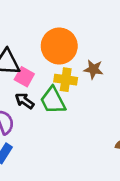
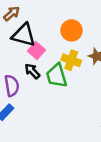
orange circle: (59, 46) -> (72, 30), size x0.7

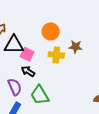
green trapezoid: (57, 76) -> (40, 95), moved

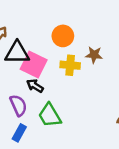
pink square: (27, 54) -> (34, 65), size x1.5

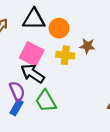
black triangle: (17, 53) -> (34, 19), moved
black arrow: (35, 86) -> (33, 74), size x1.5
blue rectangle: (19, 133) -> (16, 107), moved

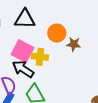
orange circle: (59, 28) -> (57, 33), moved
yellow cross: (65, 55) -> (40, 57), moved

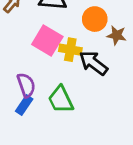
black arrow: (23, 69) -> (93, 63), moved

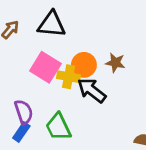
orange circle: (95, 19) -> (84, 65), moved

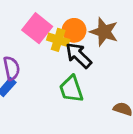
brown star: (115, 63) -> (104, 32), size x1.5
green trapezoid: (58, 127) -> (71, 89), moved

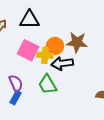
black arrow: (79, 55) -> (62, 63), turned -40
green trapezoid: (71, 89) -> (47, 85), moved

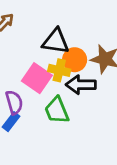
black triangle: (29, 20) -> (56, 41), moved
pink square: (28, 50) -> (37, 78), moved

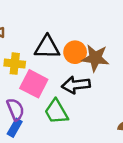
orange circle: (75, 60) -> (75, 52), moved
yellow cross: (59, 70) -> (15, 64), moved

